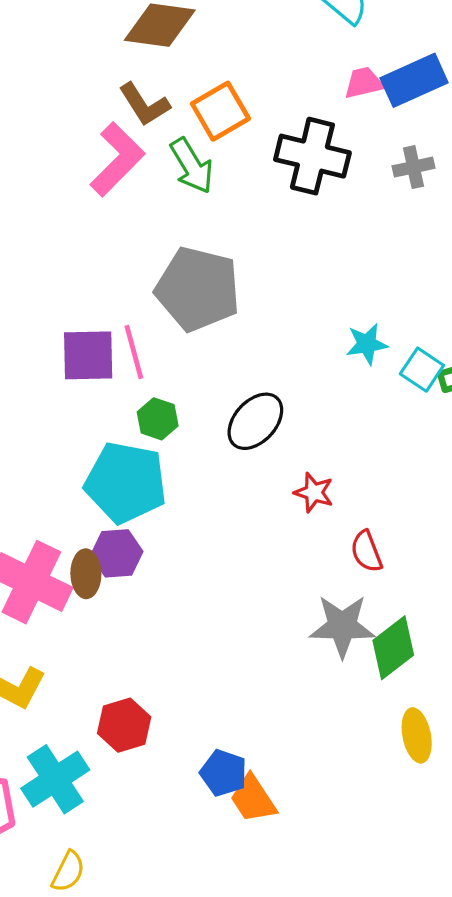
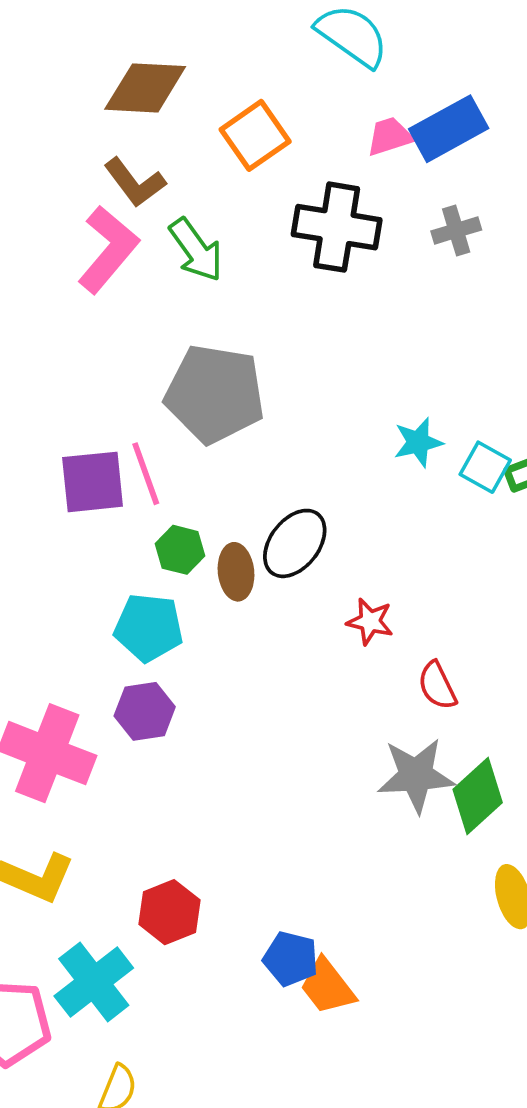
orange square: (220, 111) -> (255, 135), moved
cyan pentagon: (126, 483) -> (149, 627), size x0.7
brown ellipse: (86, 574) -> (236, 572), moved

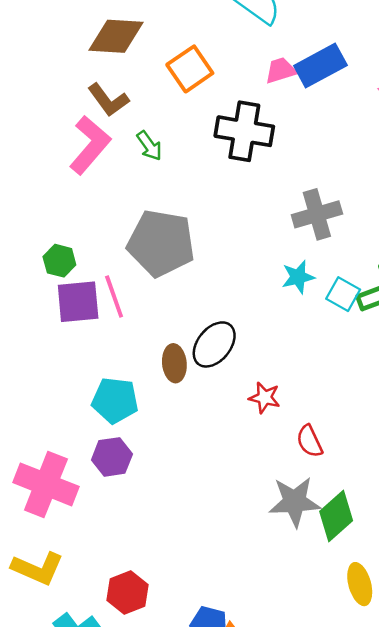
gray cross: (456, 230) -> (317, 214), moved, size x1.5
green arrow: (196, 250) -> (149, 146), size x0.7
green hexagon: (180, 550) -> (59, 261), moved

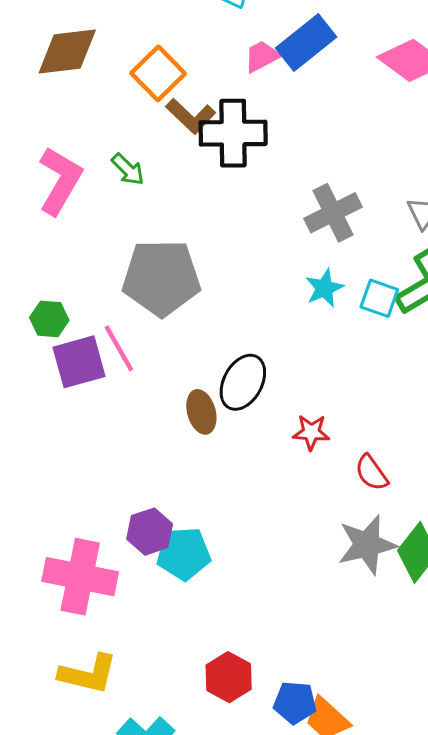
brown L-shape: (108, 100) -> (191, 116), moved
cyan pentagon: (115, 400) -> (184, 554), moved
red hexagon: (127, 593) -> (229, 677), moved

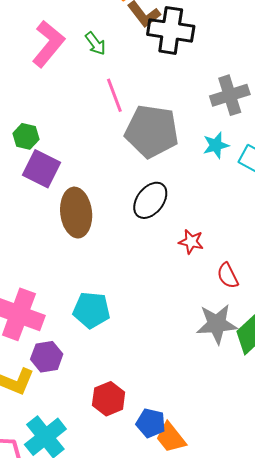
gray pentagon: (161, 278) -> (152, 131), moved
pink line: (119, 348) -> (114, 95), moved
purple square: (79, 362) -> (41, 169), turned 33
brown ellipse: (201, 412) -> (76, 213), moved, size x1.6
purple hexagon: (150, 532) -> (47, 357), moved

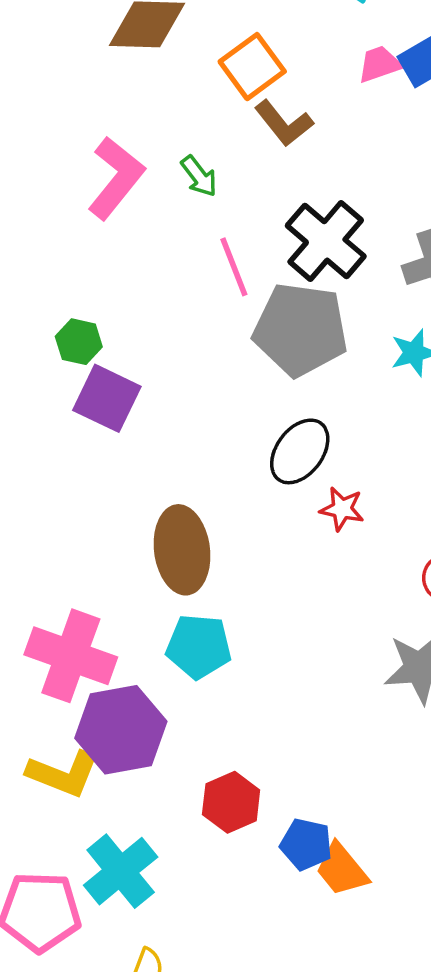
black cross: (171, 30) -> (326, 241), moved, turned 33
brown ellipse: (76, 213) -> (182, 550), moved
red star: (191, 242) -> (342, 509), moved
purple hexagon: (47, 357) -> (121, 730), size x1.6

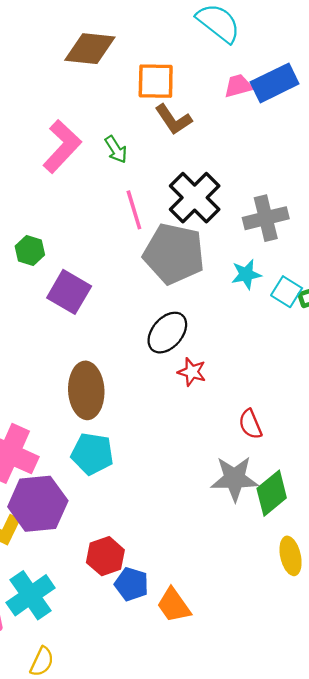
orange square: (252, 67) -> (156, 81), turned 33
purple square: (107, 398) -> (69, 292), moved
blue pentagon: (306, 844) -> (132, 584), moved

